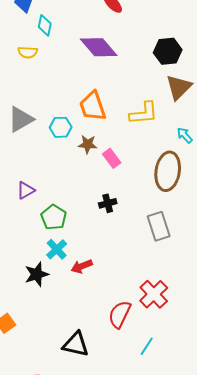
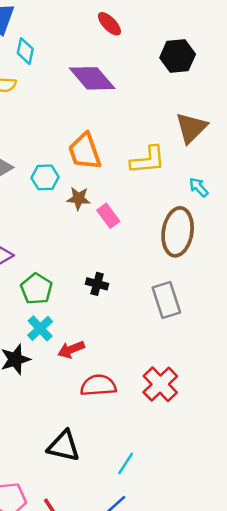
black hexagon: (168, 51) -> (178, 56), moved
black cross: (108, 203) -> (97, 284), moved, turned 30
red semicircle: (120, 314) -> (98, 385), moved, turned 60
cyan line: (147, 346) -> (126, 463), moved

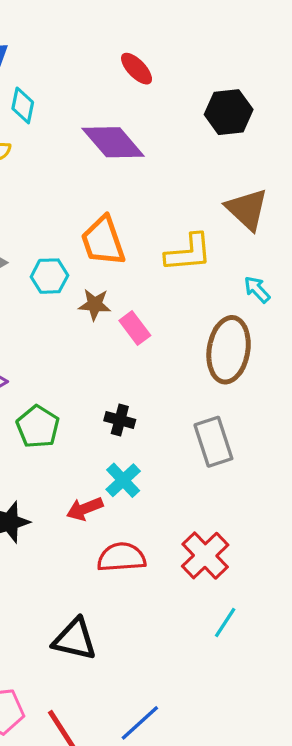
brown triangle: (191, 128) -> (247, 209), turned -32
cyan cross: (40, 328) -> (123, 480), moved
cyan line: (126, 463) -> (225, 623), moved

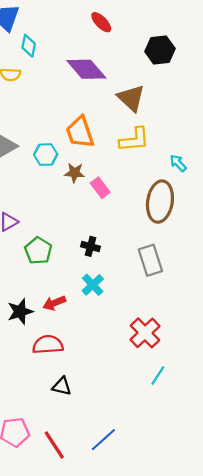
brown triangle: (247, 209) -> (131, 98), moved
red arrow: (85, 509) -> (54, 303), moved
red semicircle: (121, 557) -> (48, 345), moved
black triangle: (75, 639) -> (62, 386), size x0.7

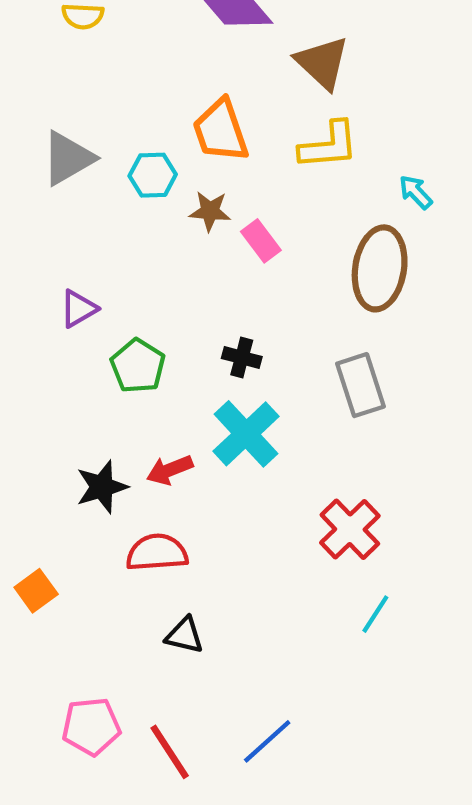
cyan cross: (93, 285) -> (246, 434), size x1.5

